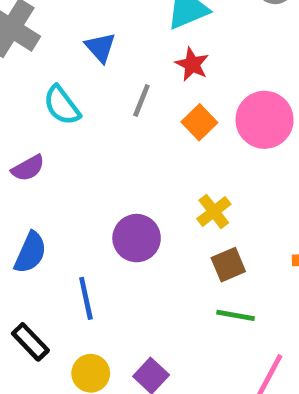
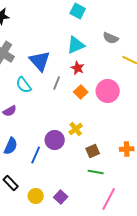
blue triangle: (100, 47) -> (40, 61), size x1.6
yellow cross: (214, 212) -> (76, 129), moved
blue line: (86, 298) -> (36, 155), moved, turned 36

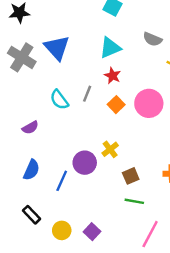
blue triangle: (40, 61) -> (57, 48), moved
cyan semicircle: (24, 85) -> (59, 100), moved

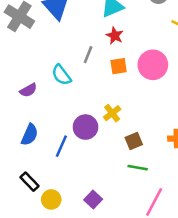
cyan semicircle: (59, 100) -> (61, 75), moved
orange square: (116, 105) -> (119, 66), turned 35
yellow circle: (62, 230) -> (51, 199), moved

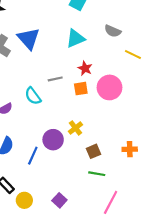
red star: (115, 36) -> (85, 68), moved
gray line: (88, 55) -> (55, 79), turned 56

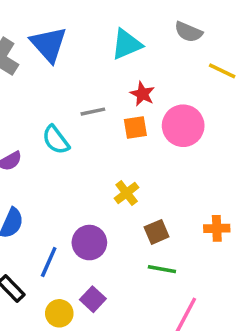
purple circle: (53, 140) -> (89, 243), moved
blue line: (33, 156) -> (49, 262), moved
yellow circle: (24, 200) -> (59, 313), moved
purple square: (59, 200) -> (93, 299), moved

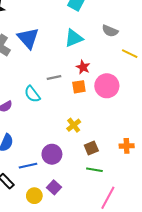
blue line: (49, 262) -> (28, 166), turned 54

